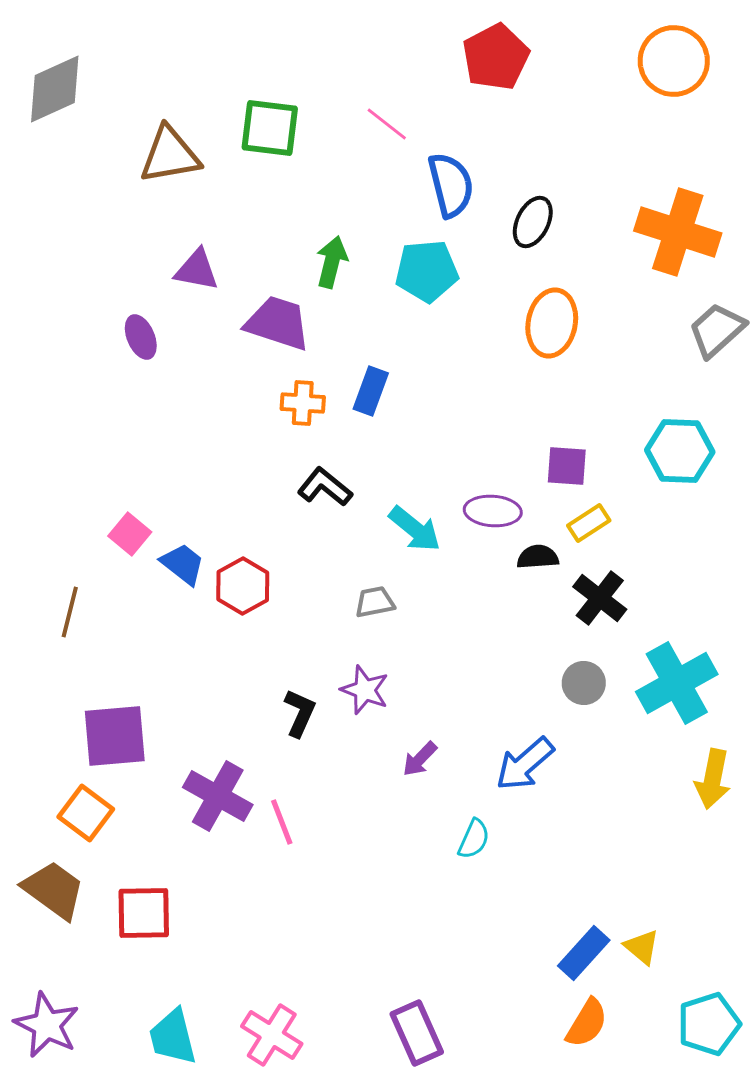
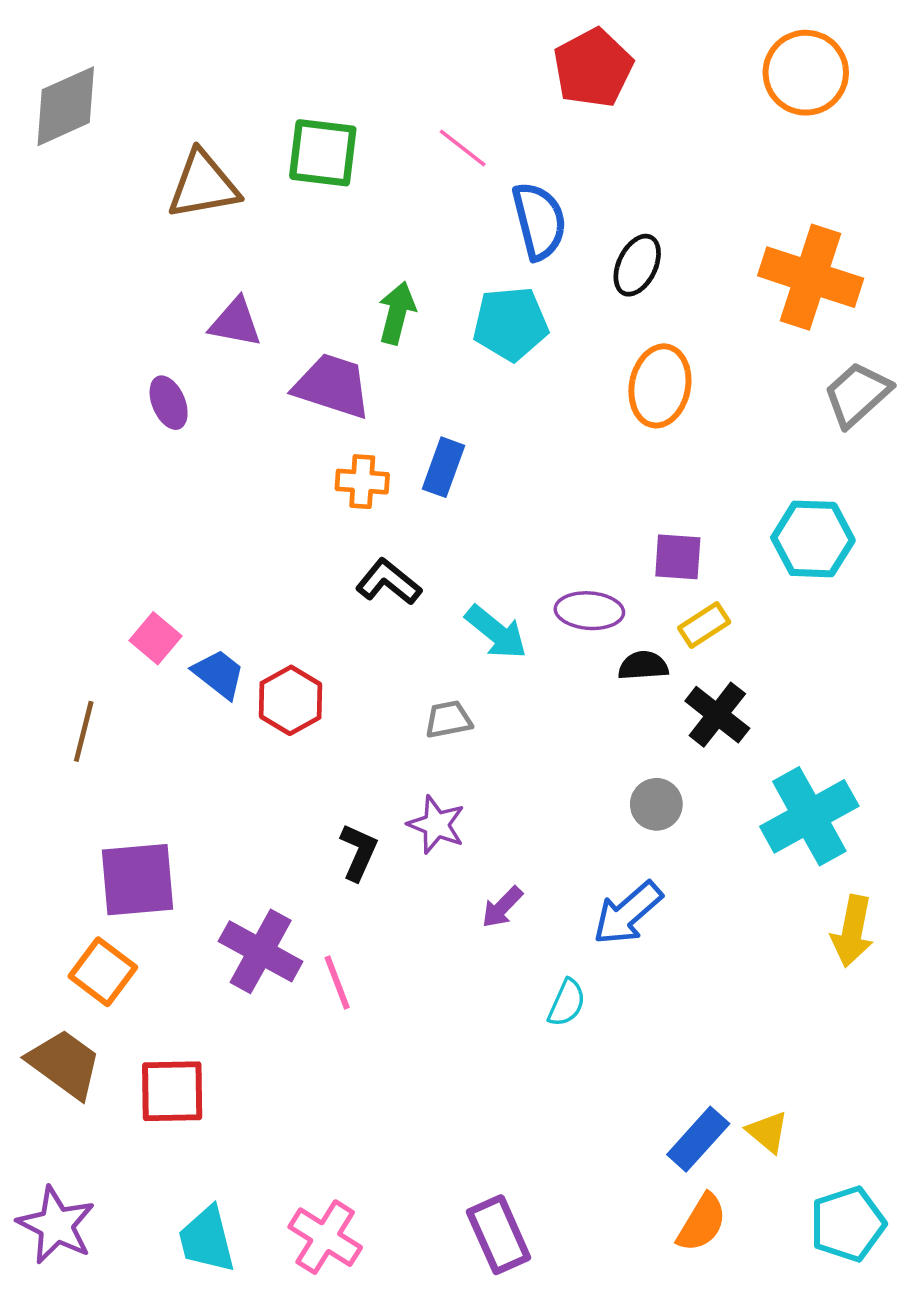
gray circle: (584, 683) -> (656, 804), moved

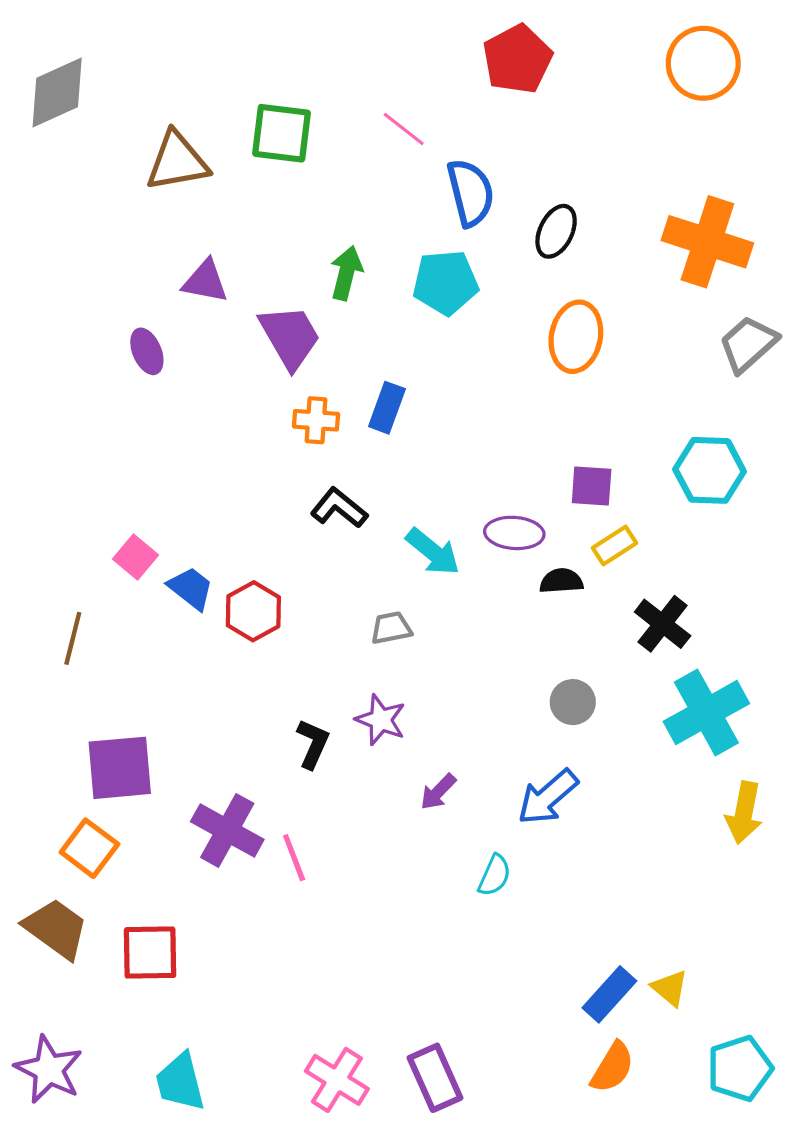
purple trapezoid: (332, 386) -> (290, 337), turned 42
black cross: (717, 715) -> (663, 624), moved
pink cross: (325, 1237) -> (337, 1080), moved

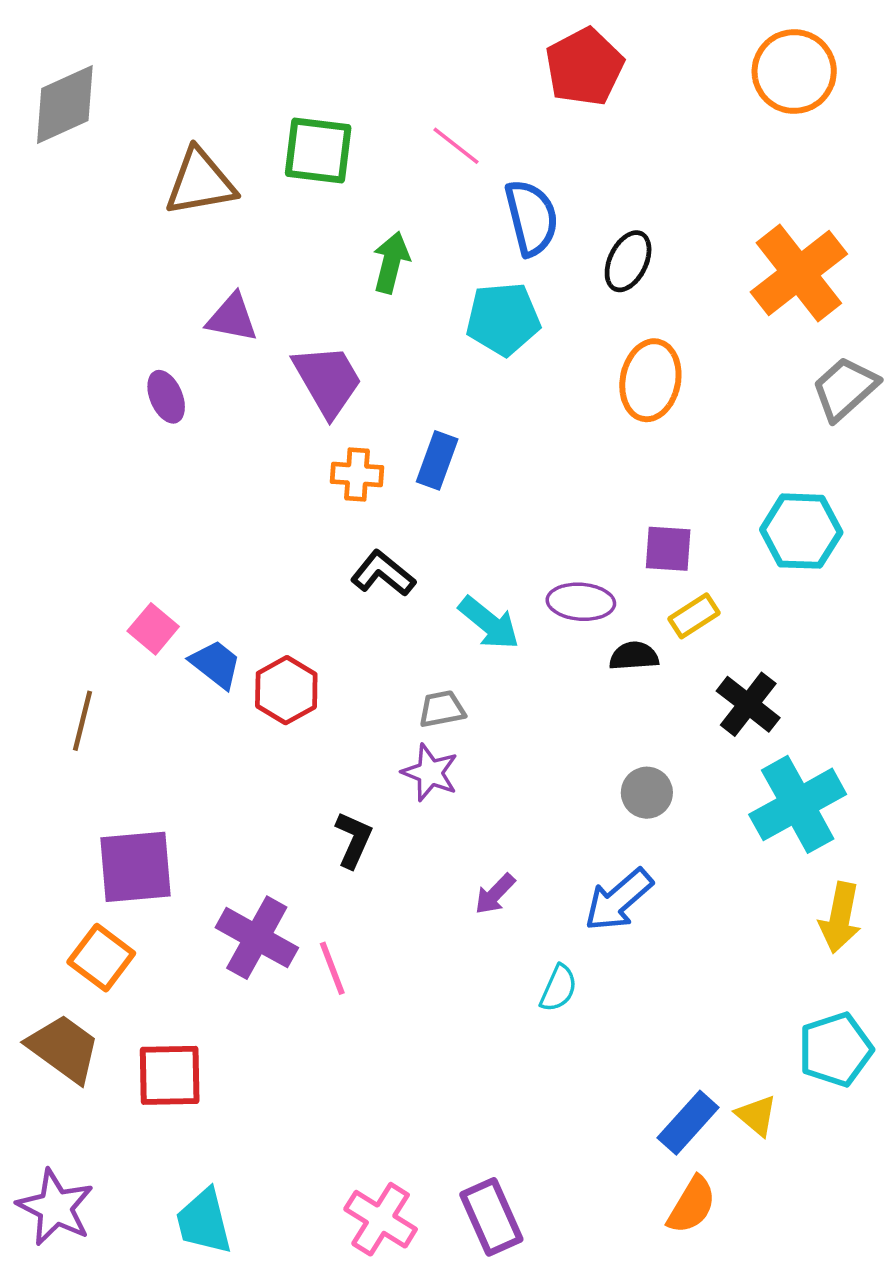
orange cross: (707, 242) -> (799, 273), turned 34
green arrow: (346, 273) -> (391, 262), moved
purple star: (381, 720) -> (430, 773), moved
cyan pentagon: (740, 1068) -> (835, 1050), moved

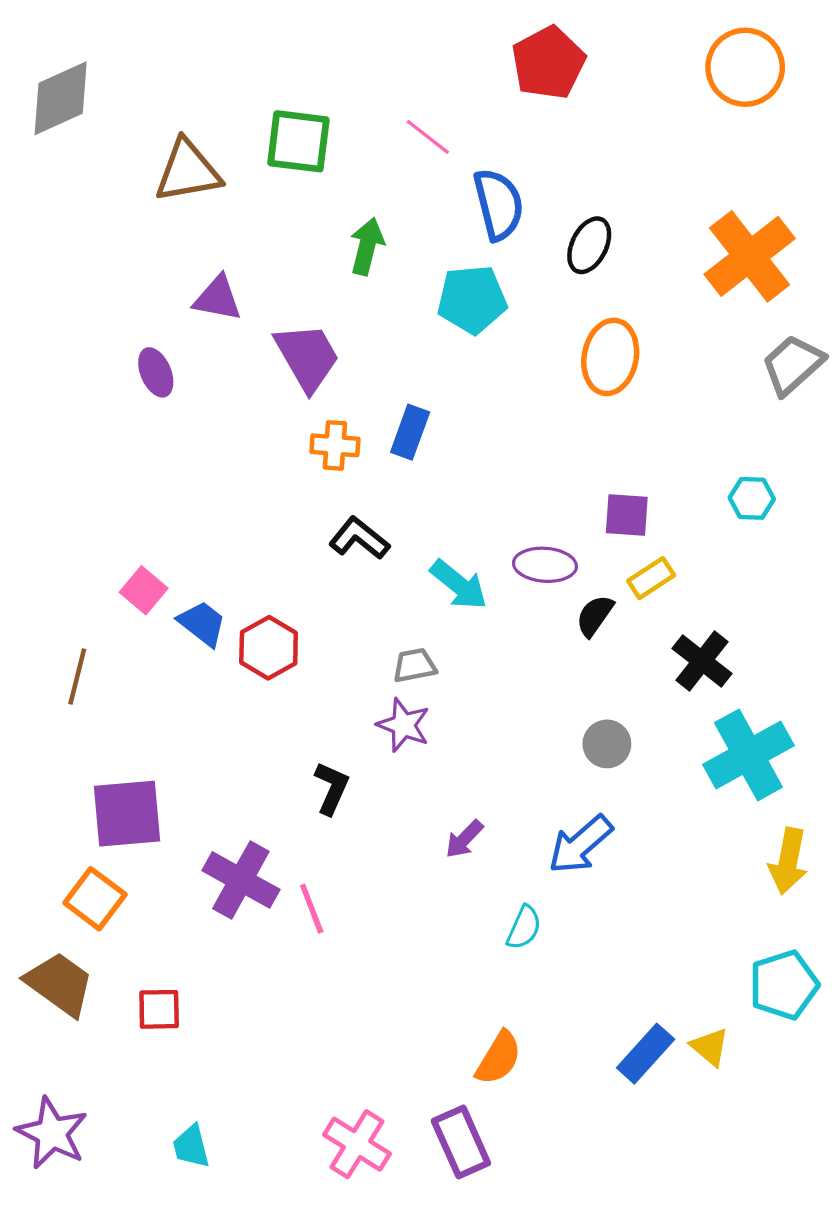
cyan hexagon: (801, 531) -> (752, 498), size x0.6
black semicircle: (634, 656) -> (595, 616), turned -51
red square: (170, 1075) -> (159, 1009), size x0.7
orange semicircle: (692, 1205) -> (499, 1058), moved
cyan trapezoid: (204, 1222) -> (191, 1146), size x0.7

